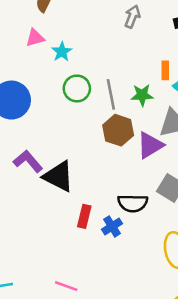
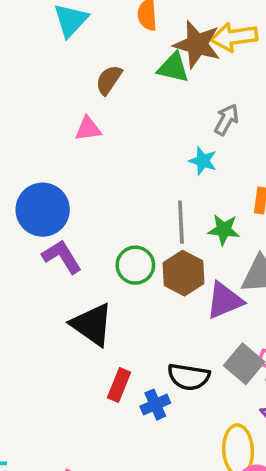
cyan star: (62, 52) -> (203, 161), moved, turned -30
green circle: (77, 88) -> (135, 265), moved
purple L-shape: (28, 161) -> (62, 257), moved

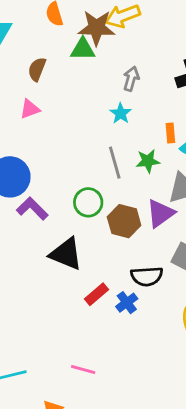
cyan star: (203, 161) -> (121, 113), turned 30
brown hexagon: (184, 273) -> (124, 221), moved
red rectangle: (119, 385) -> (96, 294), turned 40

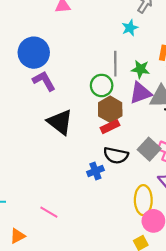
green circle: (88, 202) -> (102, 85), moved
purple triangle: (160, 213) -> (141, 93), moved
red rectangle: (96, 294) -> (110, 127), moved

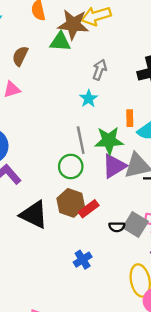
green star: (140, 69) -> (109, 141), size x1.4
brown hexagon: (110, 109) -> (71, 203), moved
black semicircle: (116, 155) -> (117, 227), moved, size x0.6

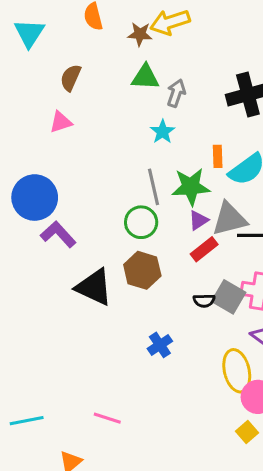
brown star: (73, 24) -> (140, 34), size x0.6
green triangle: (60, 42) -> (145, 77), moved
purple triangle: (114, 166) -> (198, 220), size x0.6
red rectangle: (89, 209) -> (204, 249), moved

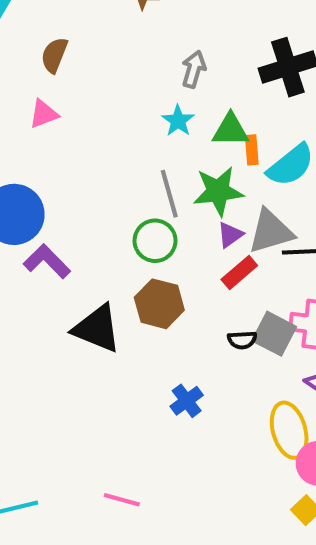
green triangle: (145, 77) -> (231, 130), moved

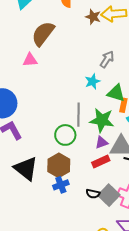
brown semicircle: (54, 55) -> (43, 34), size x1.5
blue cross: (187, 401) -> (61, 185), moved

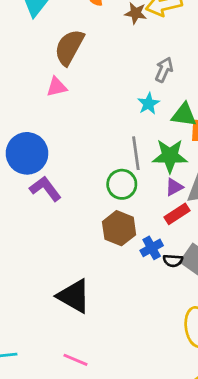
black triangle: (26, 169) -> (74, 296), moved
blue cross: (61, 185) -> (152, 248), moved

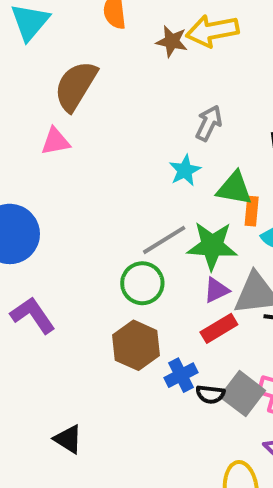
gray line: (136, 153) -> (164, 240), turned 64
purple L-shape: (45, 189) -> (33, 315), moved
black triangle: (74, 296) -> (68, 439), size x0.6

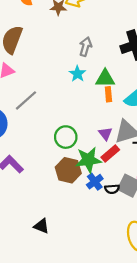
orange rectangle: (252, 211) -> (108, 94), moved
gray line: (164, 240) -> (26, 100), moved
green star: (212, 246) -> (88, 160), moved
purple triangle: (216, 290) -> (105, 134), turned -32

